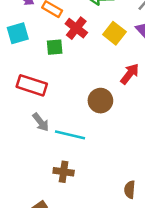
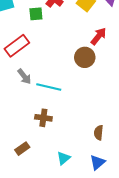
red rectangle: (32, 85) -> (17, 46), turned -55
brown circle: (100, 101) -> (85, 57), moved

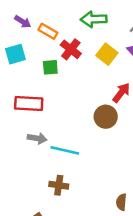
red rectangle: (17, 46) -> (29, 103), turned 40
gray arrow: (24, 76) -> (37, 138), turned -42

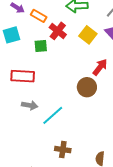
cyan line: (65, 150) -> (53, 115), turned -55
brown cross: (59, 185) -> (63, 150), moved

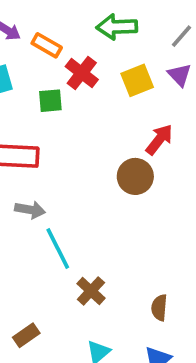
yellow square: (88, 35) -> (137, 80), turned 30
cyan line: (53, 115) -> (58, 248), moved, turned -75
brown cross: (63, 150) -> (91, 291), turned 35

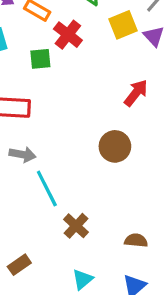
yellow square: (137, 80) -> (123, 25), moved
brown circle: (135, 176) -> (115, 146), moved
brown semicircle: (159, 308) -> (136, 240), turned 90

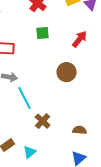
green square: (40, 59) -> (43, 33), moved
cyan triangle: (83, 279) -> (30, 152), moved

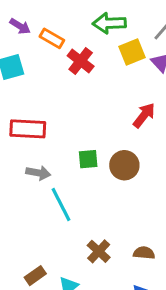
green square: (43, 33) -> (88, 159), moved
brown cross: (43, 121) -> (99, 251), moved

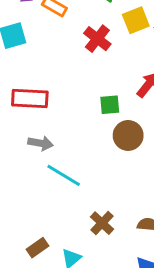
red cross: (81, 61) -> (97, 39), moved
green square: (88, 159) -> (110, 105), moved
cyan line: (61, 205) -> (64, 175), turned -32

